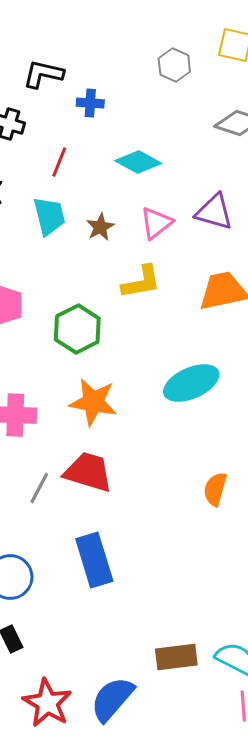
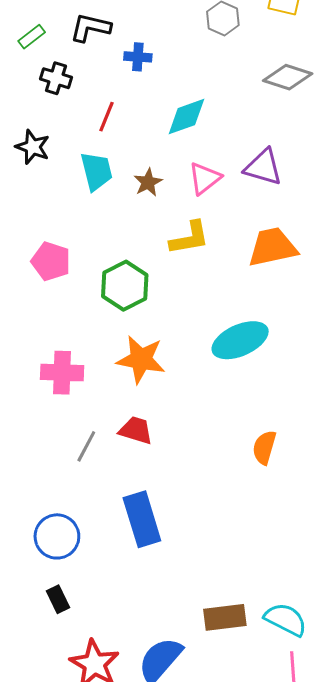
cyan diamond: (138, 162) -> (186, 117), turned -48
red trapezoid: (88, 472) -> (136, 430), size x0.7

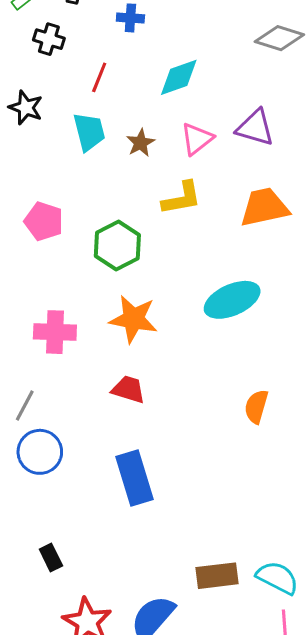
gray line: (86, 446) -> (25, 406), moved
blue circle: (57, 536) -> (40, 452), moved

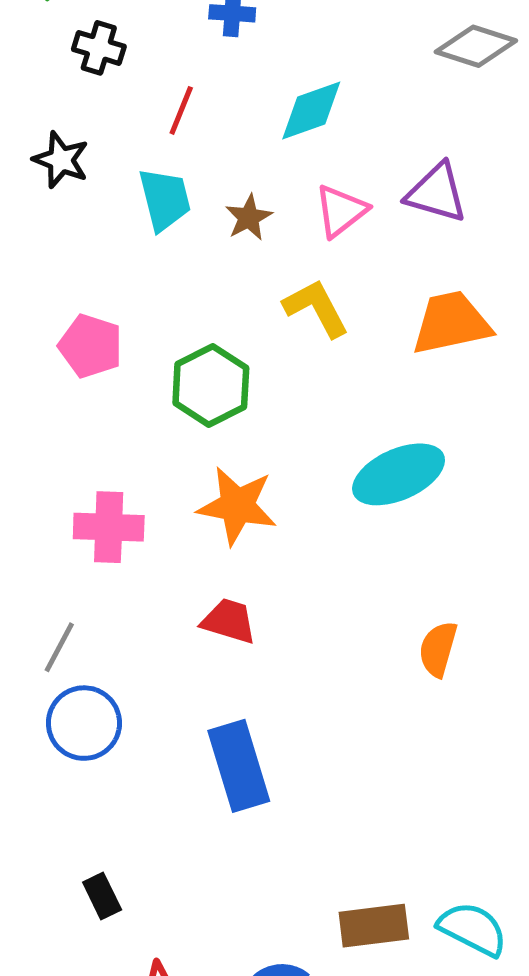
yellow L-shape: (182, 198) -> (316, 308), turned -108

